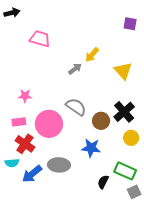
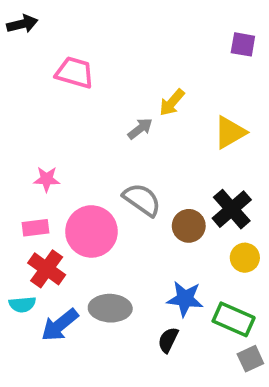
yellow triangle: (123, 71) -> (230, 132), turned 42
blue star: (91, 148) -> (185, 299), moved
black semicircle: (103, 182) -> (168, 340), moved

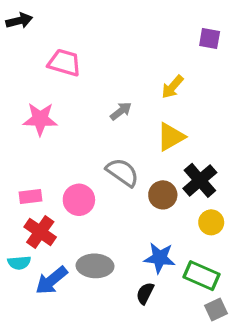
yellow arrow: (172, 102) -> (172, 87), moved
yellow triangle: (230, 132) -> (171, 137), moved
pink star: (47, 179) -> (40, 119), moved, size x1.5
pink circle: (91, 231) -> (79, 200), size x0.7

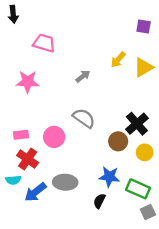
black arrow: (19, 21) -> (13, 14), turned 98
yellow triangle: (171, 137) -> (144, 67), moved
brown circle: (163, 195) -> (118, 141), moved

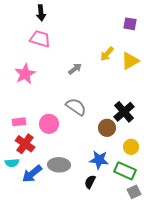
black arrow: (13, 14) -> (41, 13), moved
pink star: (28, 82) -> (25, 74), turned -30
yellow circle: (145, 152) -> (131, 147), moved

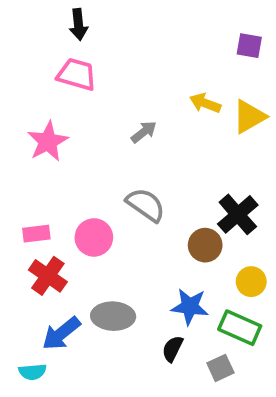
yellow arrow: (107, 54) -> (205, 103), turned 70
cyan semicircle: (12, 163) -> (32, 372), moved
gray square: (134, 192) -> (220, 368), moved

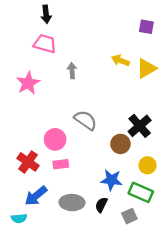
gray arrow: (144, 132) -> (72, 71), moved, turned -56
pink rectangle: (36, 234) -> (61, 164), moved
gray ellipse: (113, 316) -> (72, 203), moved

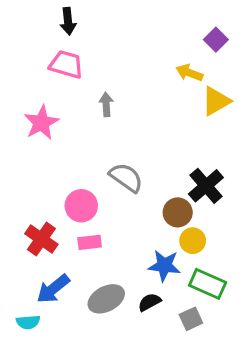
purple square: (146, 27) -> (216, 40), turned 35
yellow arrow: (120, 60) -> (189, 73), moved
yellow circle: (147, 165) -> (193, 241), moved
gray ellipse: (72, 203) -> (106, 299), turned -30
black semicircle: (101, 205) -> (149, 302), turned 35

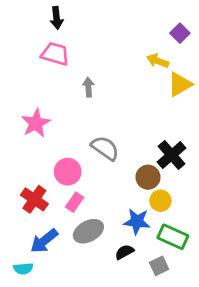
pink star: (41, 123) -> (36, 123), moved
pink rectangle: (90, 242) -> (75, 202), turned -48
gray ellipse: (106, 299) -> (88, 231), moved

